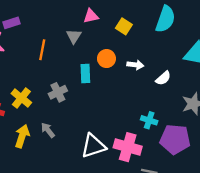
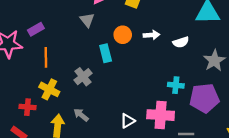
purple rectangle: (11, 23) -> (36, 29), moved
orange line: (42, 50) -> (46, 57), moved
white semicircle: (163, 78) -> (181, 42), turned 35
white triangle: (93, 146) -> (128, 121), size x0.6

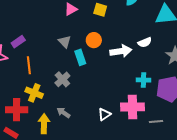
gray triangle: (87, 20) -> (65, 42), moved
white arrow: (152, 35) -> (121, 51), moved, size x1.5
red cross: (27, 107) -> (17, 110), size x1.5

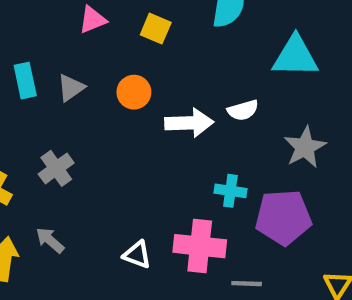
gray triangle: (65, 42) -> (71, 88), turned 32
cyan rectangle: (80, 57) -> (25, 81), moved
white triangle: (104, 114) -> (137, 255), turned 48

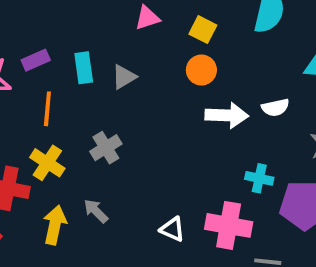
orange circle: (134, 92) -> (201, 70), moved

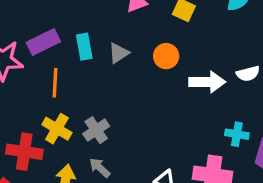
purple rectangle: (36, 60) -> (43, 42), size x1.4
orange circle: (201, 70) -> (166, 56), moved
gray cross: (106, 148) -> (96, 130), moved

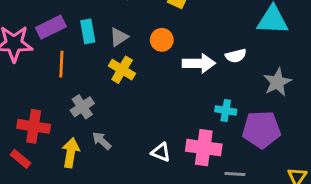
yellow cross: (57, 129) -> (122, 70), moved
gray cross: (96, 130) -> (82, 107), moved

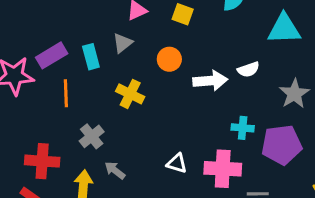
gray triangle: (119, 37) -> (123, 43), moved
white triangle: (161, 152) -> (177, 163), moved

